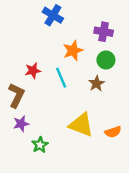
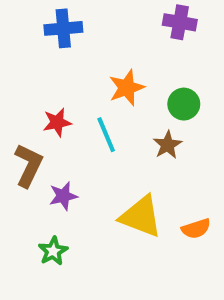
blue cross: (53, 15) -> (63, 28), moved, turned -36
purple cross: (104, 32) -> (180, 22), moved
purple star: (21, 124) -> (63, 196), moved
green star: (40, 145) -> (53, 251), moved

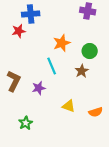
red star: (57, 122) -> (19, 31), moved
purple star: (63, 196) -> (39, 88), moved
yellow triangle: (141, 216) -> (69, 106), size x0.6

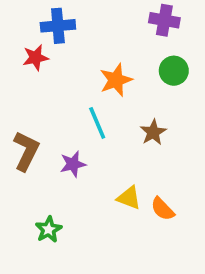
green circle: (90, 51) -> (174, 71), moved
orange semicircle: (96, 112) -> (163, 209), moved, turned 64

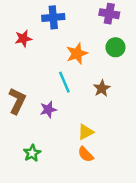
blue cross: (58, 26) -> (53, 17), moved
yellow triangle: (129, 198) -> (86, 132), turned -49
orange semicircle: (163, 209) -> (86, 154), moved

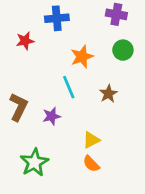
green star: (32, 153) -> (34, 162), size x1.5

